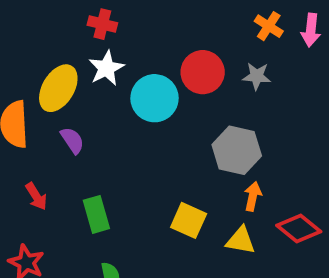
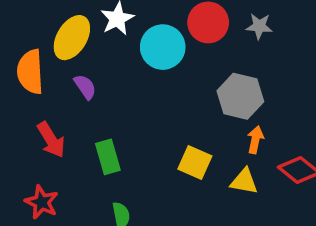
red arrow: (36, 196) -> (51, 140), size x1.4

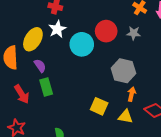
green rectangle: (108, 157) -> (46, 87), moved

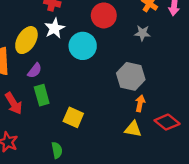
red circle: (106, 31) -> (104, 15), moved
purple semicircle: (40, 66) -> (35, 71), turned 72
yellow square: (99, 106) -> (73, 117), moved

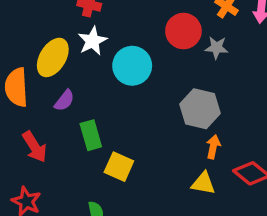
red circle: (104, 15) -> (183, 31), moved
green rectangle: (42, 95) -> (91, 135), moved

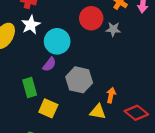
purple semicircle: (64, 100) -> (49, 64), moved
gray hexagon: (200, 109) -> (79, 80), moved
yellow triangle: (203, 183) -> (98, 112), moved

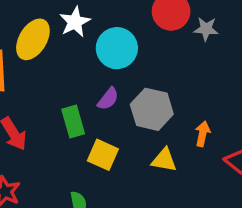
purple semicircle: (49, 64) -> (108, 99), moved
yellow triangle: (98, 112) -> (164, 160), moved

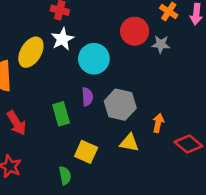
purple semicircle: (108, 99) -> (87, 97), turned -42
yellow square: (103, 155) -> (86, 152), moved

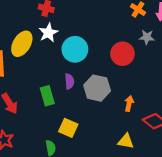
red circle: (135, 31) -> (122, 54), moved
gray star: (161, 44) -> (147, 37), moved
yellow triangle: (129, 143) -> (126, 141), moved

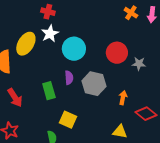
gray star: (147, 37) -> (139, 64), moved

